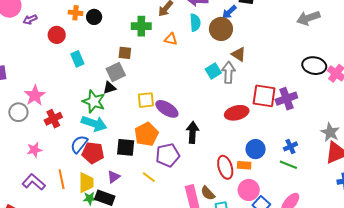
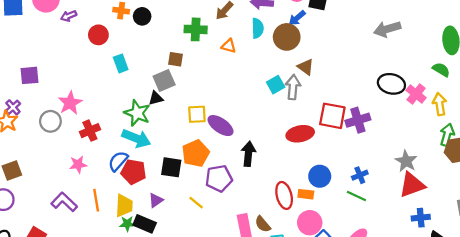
pink star: (34, 150) -> (78, 165), moved

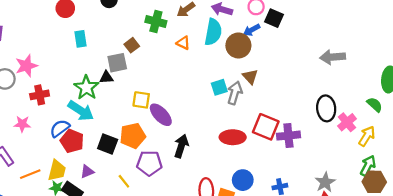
cyan semicircle: (258, 28) -> (213, 32), size x1.4
brown square: (175, 59) -> (132, 45), turned 32
black ellipse: (391, 84) -> (326, 108), turned 60
yellow arrow: (440, 104) -> (367, 136), turned 30
orange line: (96, 200) -> (30, 174), moved, turned 66

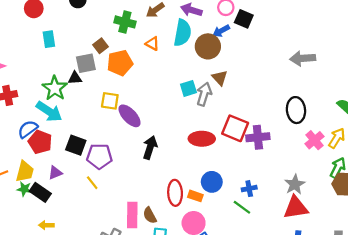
pink cross: (347, 122) -> (314, 140), moved
orange pentagon: (133, 136) -> (120, 63), moved
purple pentagon: (149, 163) -> (99, 156), moved

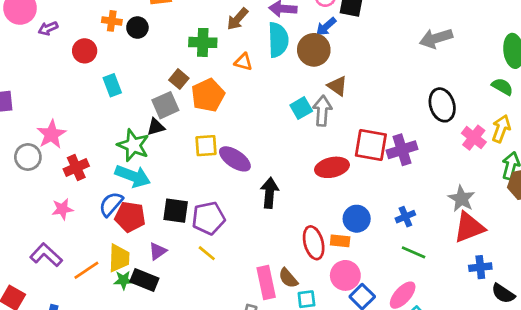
green line: (242, 207) -> (414, 252), moved

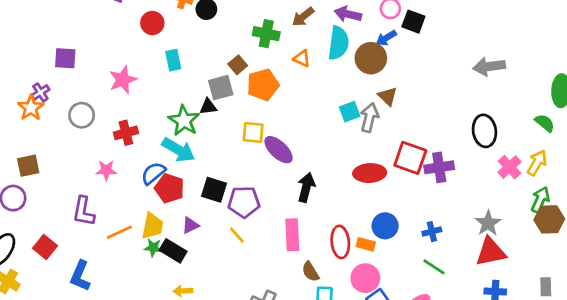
pink star: (51, 134) -> (123, 80), moved
purple L-shape: (46, 255) -> (83, 211), turned -132
pink rectangle: (266, 283) -> (292, 235), moved

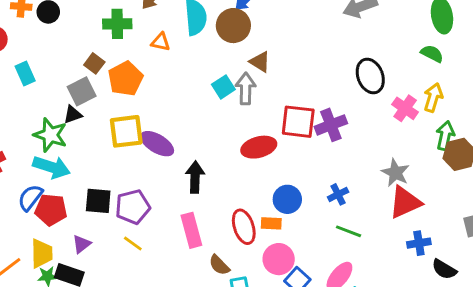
yellow square: (253, 132) -> (126, 131), size x1.4

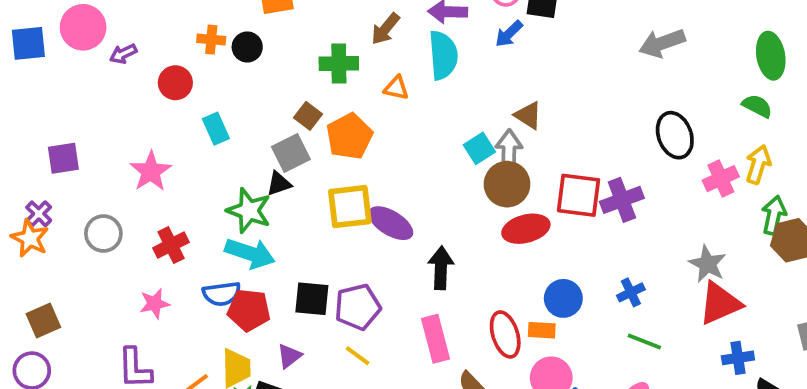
brown circle: (233, 26) -> (507, 184), moved
pink cross: (405, 108) -> (721, 179), turned 30
blue semicircle: (30, 198) -> (222, 294), turned -136

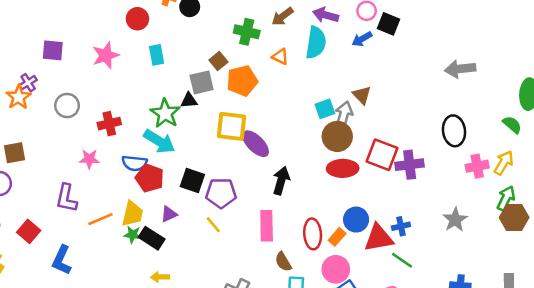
pink star: (151, 171) -> (106, 55), moved
red triangle: (720, 303) -> (379, 238), moved
orange rectangle: (542, 330) -> (337, 237), turned -66

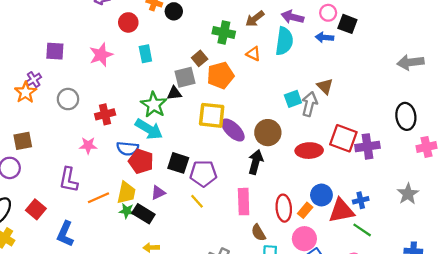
blue arrow: (362, 39) -> (324, 37), turned 36
brown circle: (337, 136) -> (268, 133), moved

